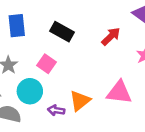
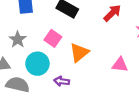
pink triangle: (119, 92) -> (120, 65), size x0.7
orange triangle: (80, 101) -> (79, 53), moved

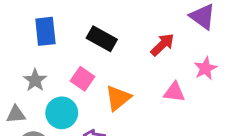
pink triangle: (120, 65) -> (174, 92), moved

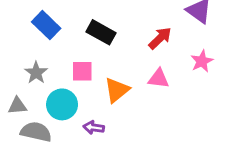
blue rectangle: (45, 31) -> (46, 25), turned -40
pink square: (82, 79) -> (82, 71), turned -35
pink triangle: (174, 92) -> (159, 78), moved

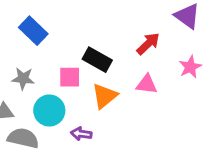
black rectangle: (101, 32) -> (97, 60), moved
gray star: (36, 73) -> (23, 79), turned -30

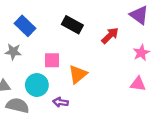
black rectangle: (97, 60) -> (72, 25), moved
gray star: (23, 79) -> (13, 52), moved
pink triangle: (147, 84) -> (138, 84), moved

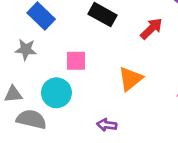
orange triangle: (78, 74) -> (130, 79), moved
purple arrow: (61, 102) -> (107, 125), moved

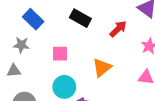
cyan circle: (56, 93) -> (64, 87), moved
gray triangle: (13, 94) -> (14, 71), moved

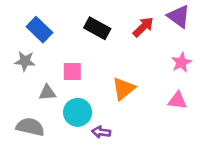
red arrow: (118, 29) -> (143, 27), moved
gray triangle: (14, 71) -> (47, 93), moved

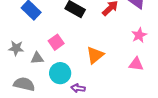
gray star: (25, 61) -> (16, 48), moved
pink square: (72, 72) -> (56, 42), turned -35

